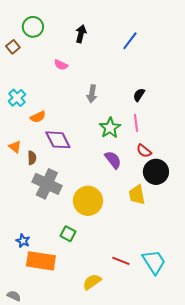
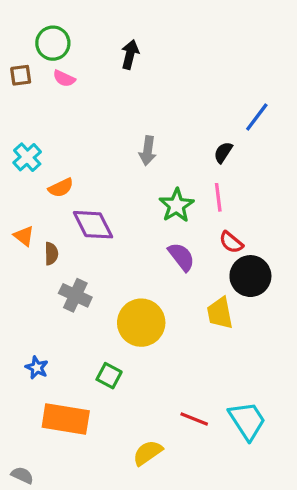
blue line: (130, 41) -> (257, 117), moved
brown square: (13, 47) -> (21, 75), turned 32
pink semicircle: (61, 65) -> (64, 78), moved
gray cross: (47, 184) -> (75, 295), size x0.7
blue star: (23, 241) -> (37, 368), moved

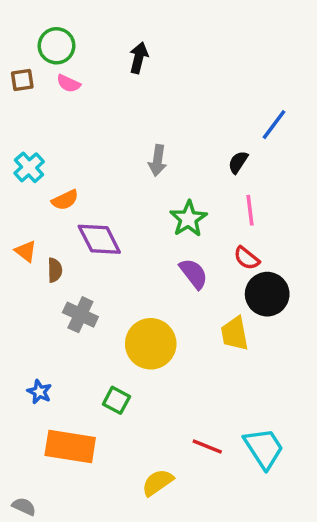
pink line: (218, 197) -> (250, 210), moved

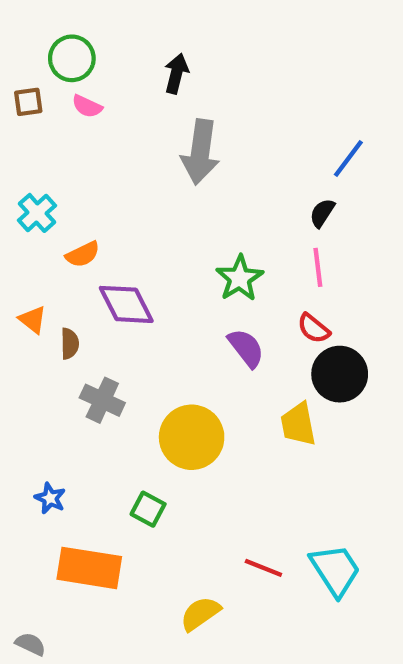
gray arrow: (158, 161) -> (200, 152), moved, size x1.6
black semicircle: (238, 162) -> (322, 213), moved

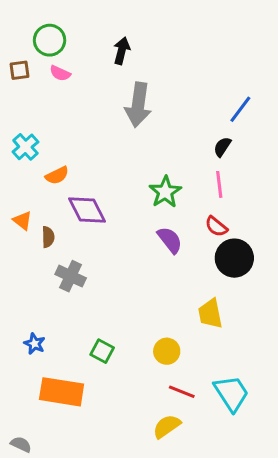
yellow trapezoid: (298, 424) -> (210, 314), moved
yellow circle: (192, 437) -> (167, 351), moved, size x0.6
yellow semicircle: (200, 614) -> (167, 426), moved

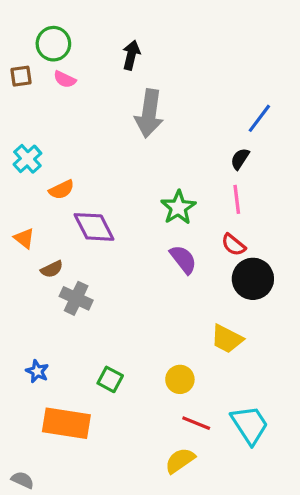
brown semicircle: (48, 237) -> (52, 269), moved, turned 65
yellow trapezoid: (210, 314) -> (227, 339), turned -52

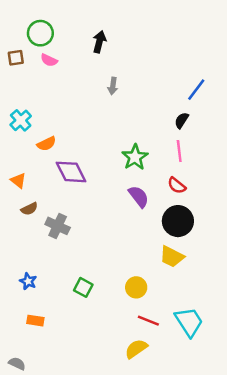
gray arrow: (149, 113) -> (113, 86), size x0.5
brown semicircle: (52, 269) -> (29, 209), moved
black circle: (253, 279) -> (178, 221), moved
orange rectangle: (66, 423) -> (35, 321), moved, size x0.5

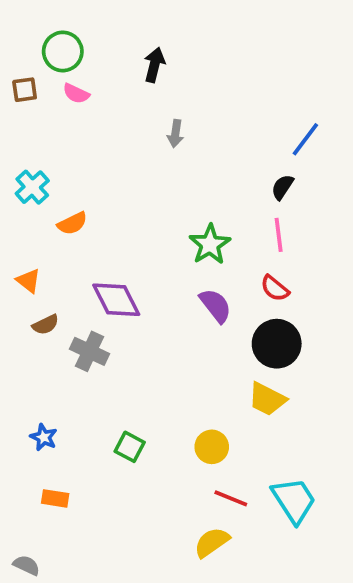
purple diamond: (71, 172) -> (116, 300), moved

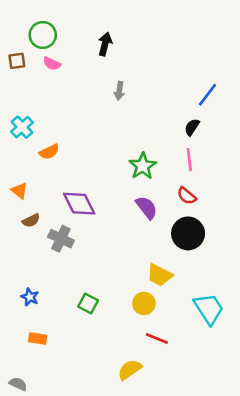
yellow trapezoid: (267, 399) -> (159, 275), moved
cyan trapezoid: (294, 500) -> (209, 309), moved
yellow semicircle: (212, 542) -> (130, 370), moved

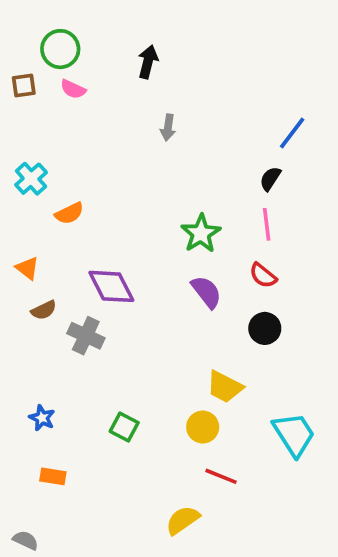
black circle: (188, 233) -> (265, 328), size x0.7

